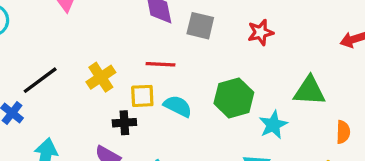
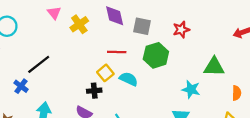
yellow cross: (101, 77) -> (79, 24), moved
yellow square: (142, 96) -> (105, 73), turned -35
green hexagon: (234, 98) -> (156, 55), moved
cyan star: (273, 125) -> (191, 89), turned -30

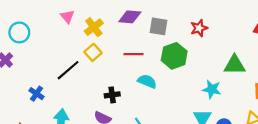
purple diamond: (115, 16) -> (130, 17), turned -70
black line: (39, 64) -> (68, 70), moved
yellow square: (105, 73) -> (93, 52), moved

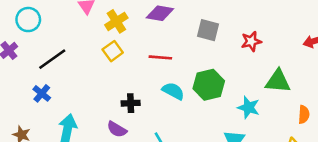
gray square: (158, 26) -> (208, 30), moved
red star: (199, 28) -> (251, 41), moved
green hexagon: (174, 56) -> (209, 85), moved
black line: (68, 70) -> (52, 59), moved

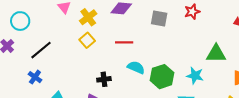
red star: (251, 41) -> (192, 12), moved
green hexagon: (209, 85) -> (162, 77), moved

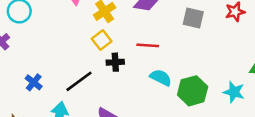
black line: (41, 50) -> (79, 81), moved
black cross: (104, 79) -> (115, 62), moved

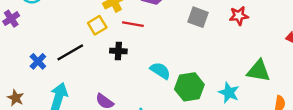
yellow square: (102, 40) -> (97, 25), moved
red line: (148, 45) -> (133, 24), moved
black line: (79, 81) -> (70, 52), moved

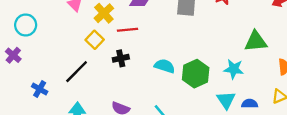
blue cross: (38, 61) -> (40, 89), moved

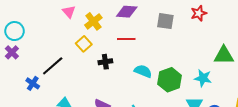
cyan circle: (26, 25) -> (15, 31), moved
red line: (127, 30) -> (126, 39), moved
black line: (77, 72) -> (53, 66), moved

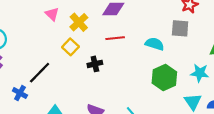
gray square: (165, 21) -> (180, 28), moved
cyan semicircle: (143, 71) -> (155, 44), moved

